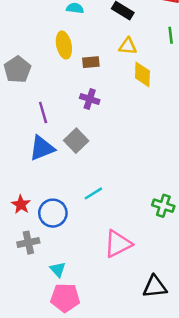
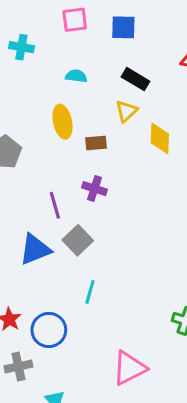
yellow triangle: (128, 46) -> (126, 111), moved, turned -48
yellow diamond: (142, 74) -> (160, 138), moved
purple line: (43, 112) -> (55, 205), moved
cyan line: (93, 193) -> (90, 292), moved, turned -42

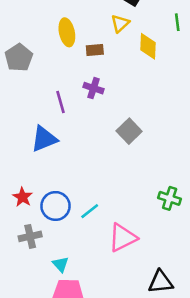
gray square: (78, 240) -> (129, 131), moved
cyan line: (90, 292) -> (90, 211), moved, turned 36

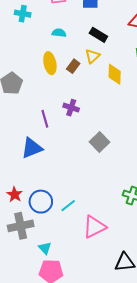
brown rectangle: (95, 50) -> (73, 66), moved, turned -48
gray cross: (30, 236) -> (21, 226), size x1.4

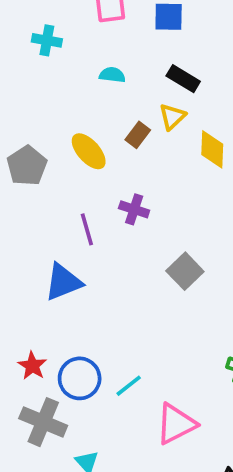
yellow ellipse: (50, 63) -> (89, 151), moved, turned -30
gray cross: (21, 226) -> (43, 422), turned 35

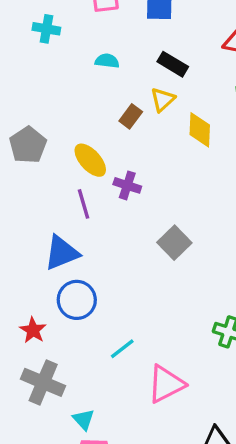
yellow ellipse: (89, 151) -> (90, 160), moved
blue circle: (80, 378) -> (77, 300), moved

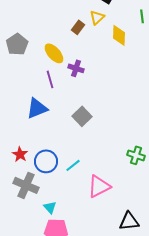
gray square: (174, 243) -> (82, 116), moved
blue circle: (77, 300) -> (46, 161), moved

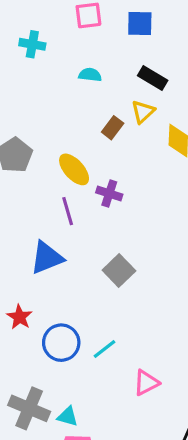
red star: (20, 154) -> (20, 317), moved
gray cross: (26, 185) -> (29, 408), moved
pink triangle: (99, 186) -> (146, 383), size x0.7
cyan triangle: (50, 207) -> (68, 416), turned -32

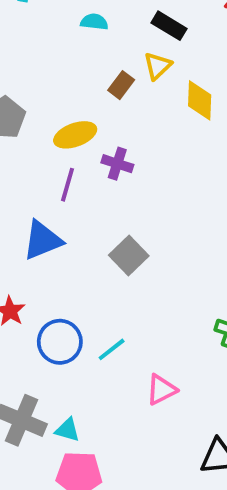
yellow ellipse: (74, 169) -> (75, 135), turned -68
purple line: (68, 211) -> (67, 185), turned 32

